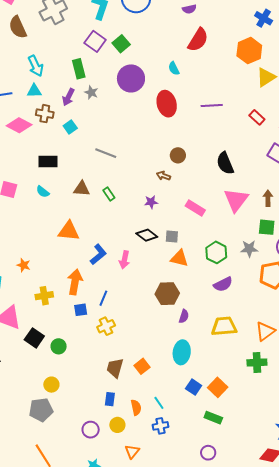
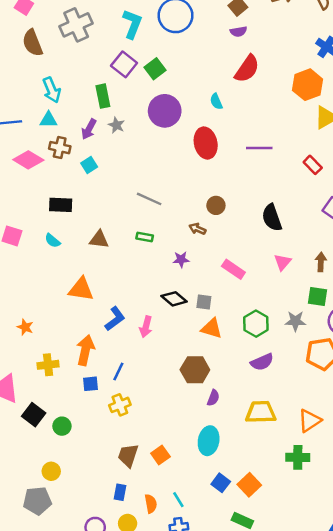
gray line: (106, 153) -> (149, 199), moved
green rectangle: (109, 194) -> (145, 237), moved, turned -48
pink triangle: (236, 200) -> (283, 262), size x0.6

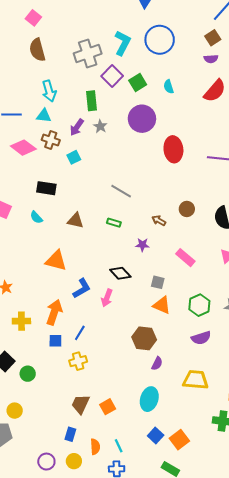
gray cross: (76, 25) -> (88, 54), moved
cyan semicircle: (216, 101) -> (169, 87), moved
brown circle: (216, 205) -> (187, 209), moved
black diamond: (174, 299) -> (120, 273), moved

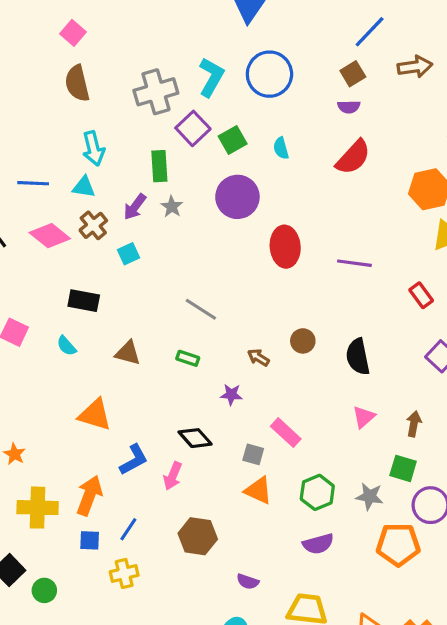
brown cross: (51, 140) -> (93, 225), turned 30
pink rectangle: (185, 258) -> (286, 433), moved
yellow cross: (21, 321) -> (38, 508), size x1.4
brown hexagon: (144, 338) -> (198, 536), moved
purple semicircle: (157, 364) -> (248, 582), turned 80

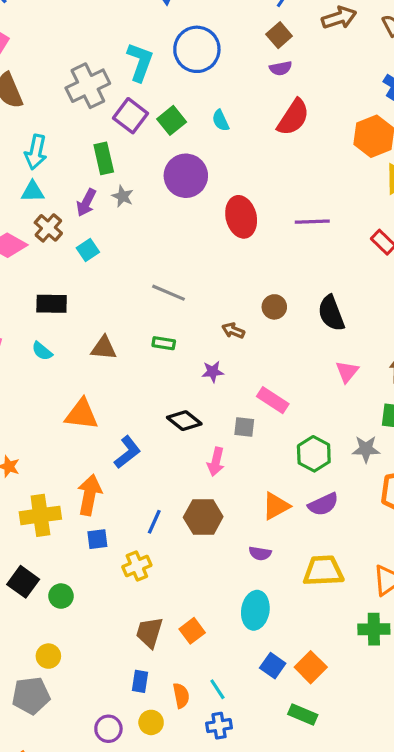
cyan arrow: (93, 148) -> (36, 152), turned 36
pink arrow: (173, 476) -> (216, 462), moved
orange triangle: (258, 490) -> (276, 506), moved, turned -44
blue line: (128, 529) -> (154, 522), moved

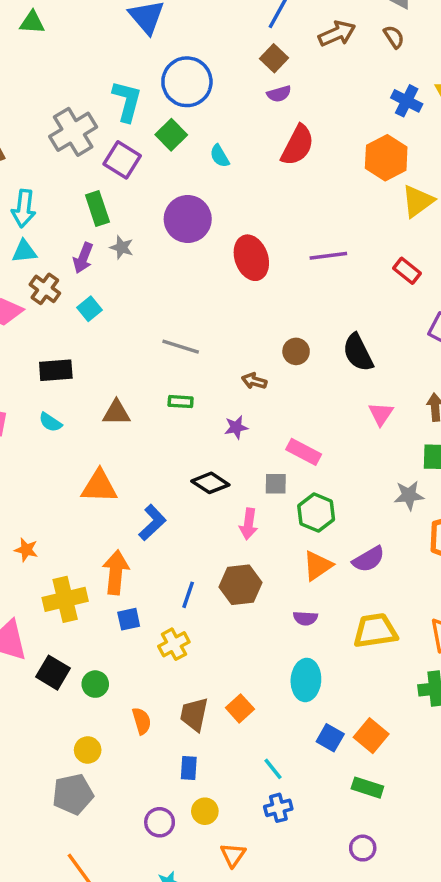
green square: (172, 120) -> (171, 135), moved
green hexagon: (314, 454) -> (316, 513), moved
orange semicircle: (181, 696) -> (142, 721), moved

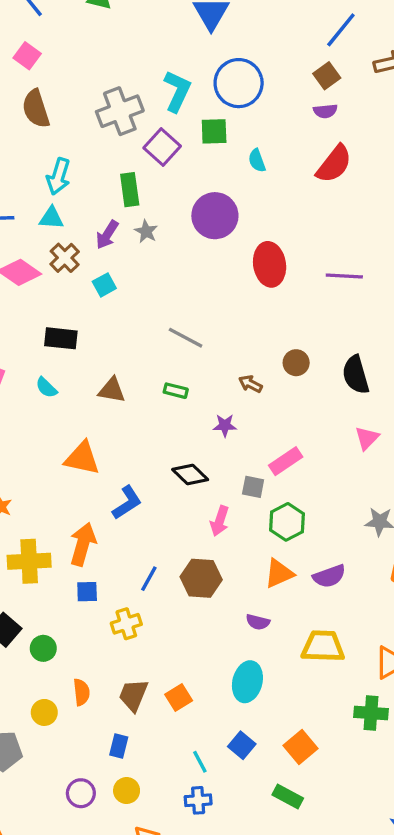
green square: (171, 135) -> (214, 131), turned 32
pink rectangle: (304, 452) -> (286, 461), turned -72
blue square: (330, 738) -> (242, 745), moved
yellow circle: (88, 750) -> (44, 712), moved

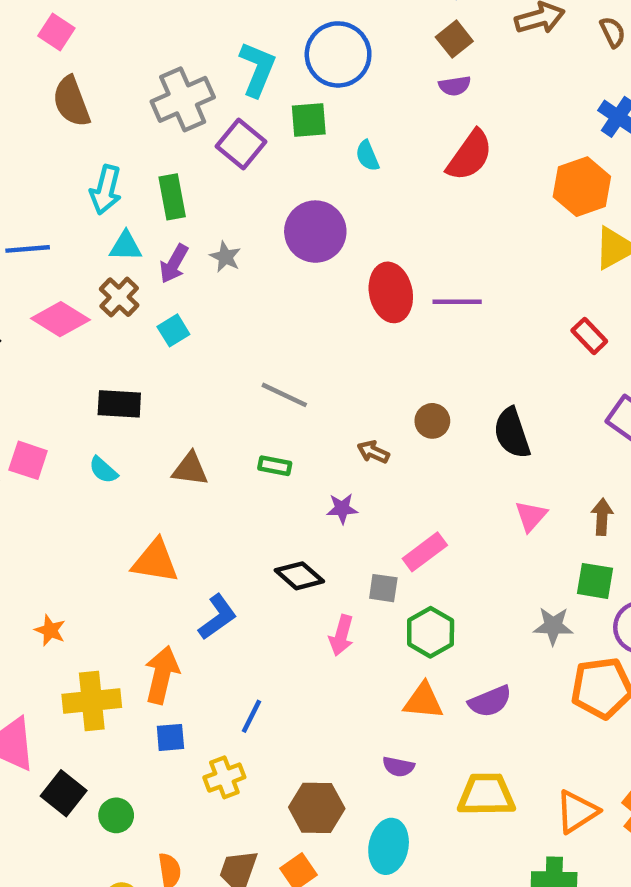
green rectangle: (130, 190) -> (172, 197), moved
cyan triangle: (51, 218) -> (126, 246), moved
purple line: (344, 276) -> (457, 302), moved
orange triangle: (279, 573) -> (423, 701), turned 32
brown hexagon: (201, 578) -> (317, 808), moved

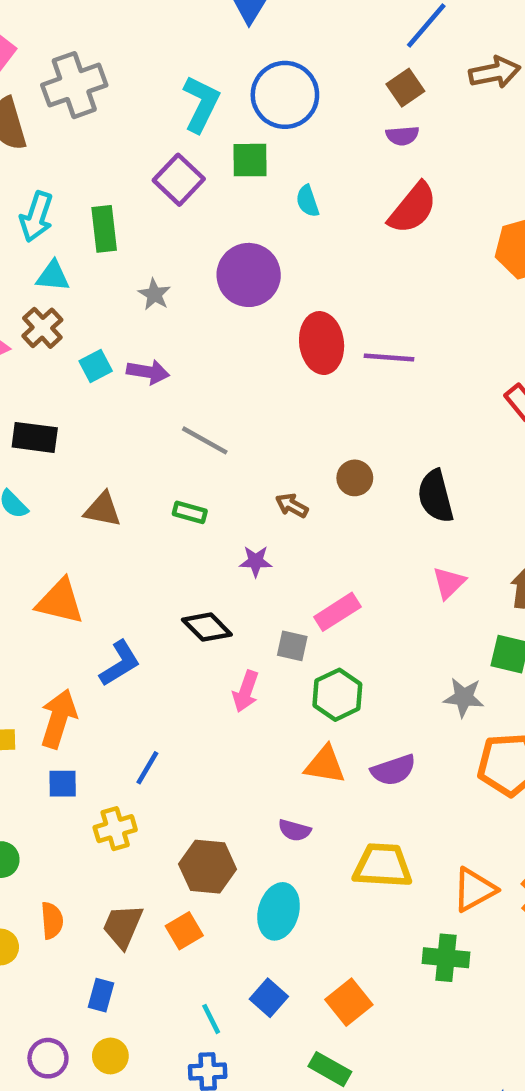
gray cross: (183, 99) -> (74, 85), moved
purple arrow: (174, 264) -> (148, 372), moved, turned -114

